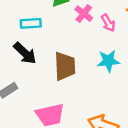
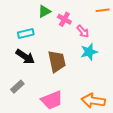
pink arrow: (108, 23) -> (83, 31), moved

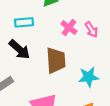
pink cross: (64, 19) -> (69, 28), moved
cyan star: (89, 52) -> (89, 77), moved

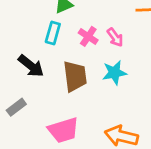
cyan rectangle: (24, 22) -> (53, 33), moved, turned -66
cyan star: (89, 77) -> (114, 73), moved

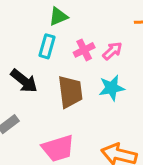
pink cross: (88, 36) -> (84, 50), turned 30
pink arrow: (115, 37) -> (112, 51), turned -96

